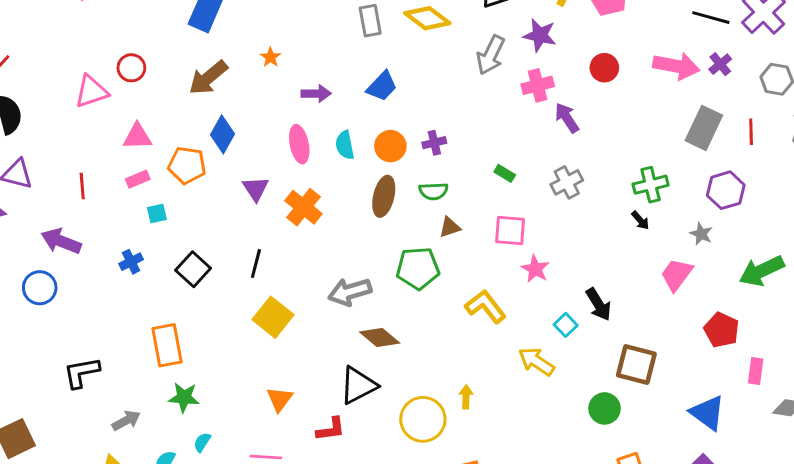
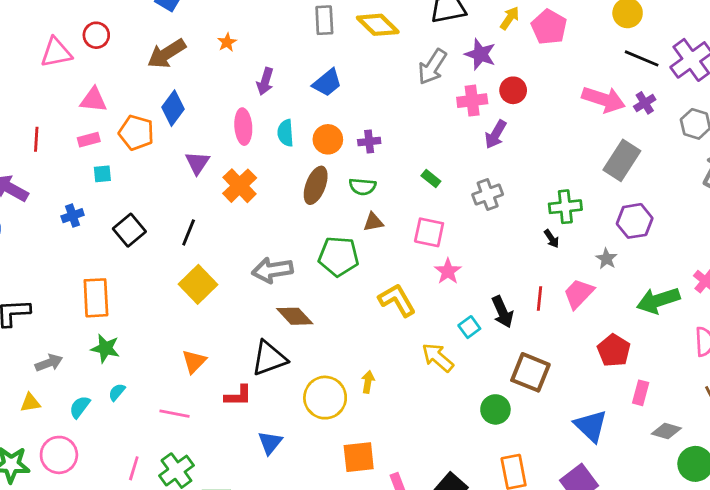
red circle: (604, 68) -> (513, 90), moved
purple arrow: (316, 93) -> (265, 81), turned 100
purple arrow: (567, 118) -> (496, 134), turned -124
red line: (751, 132) -> (540, 298), moved

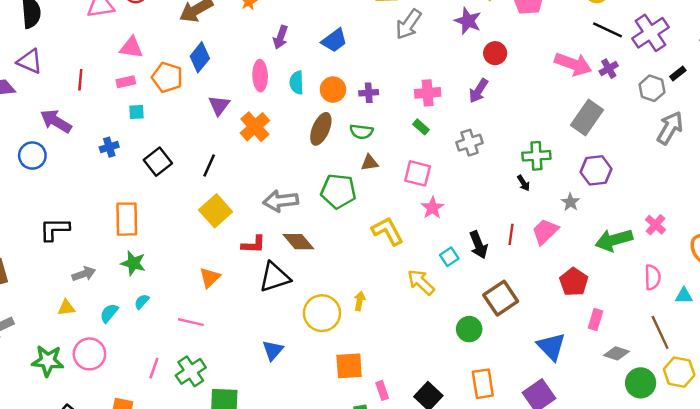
gray arrow: (432, 67) -> (408, 24), moved
pink cross: (472, 101) -> (428, 93), moved
brown square: (530, 372) -> (501, 298), turned 32
red L-shape: (238, 396) -> (254, 244), moved

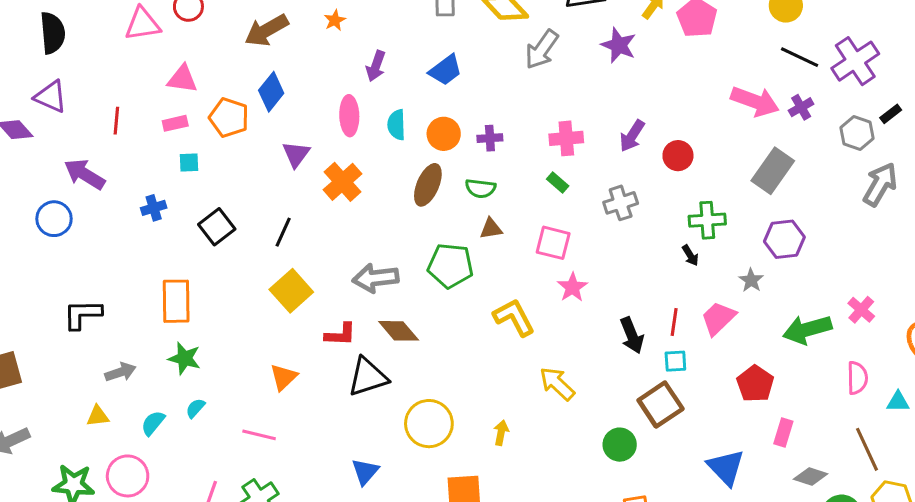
red circle: (495, 53) -> (678, 156), moved
cyan square: (449, 257) -> (675, 361), moved, turned 30
yellow arrow: (360, 301) -> (501, 433), moved

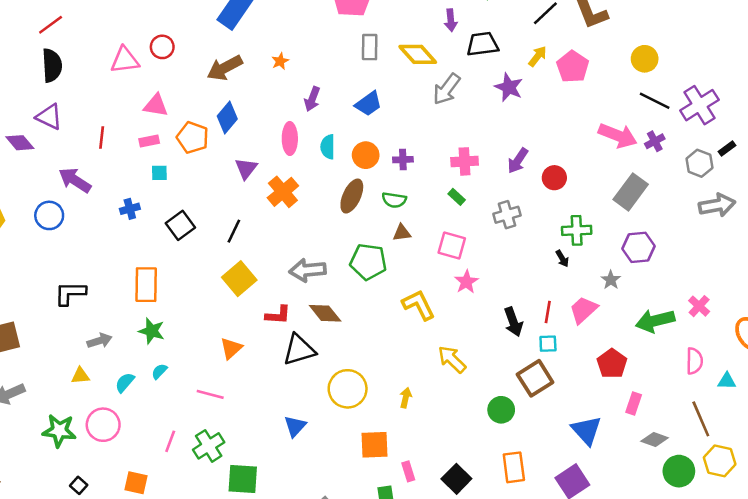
gray arrow: (880, 184) -> (717, 205), turned 48

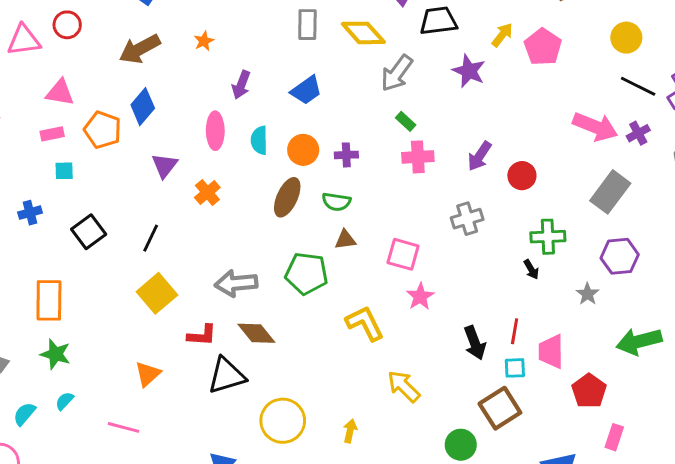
orange cross: (283, 192) -> (207, 193), size x0.7
green rectangle: (457, 197) -> (406, 121), moved
pink trapezoid: (583, 310) -> (551, 351), moved, turned -48

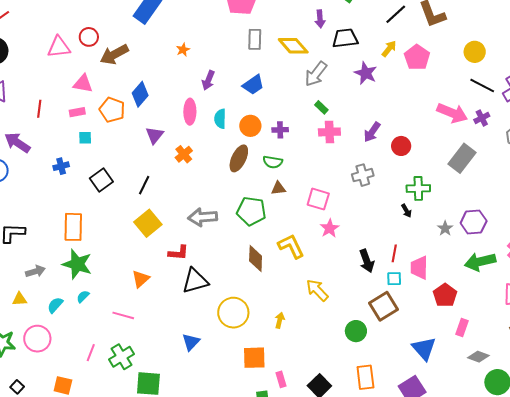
brown arrow: (140, 49) -> (114, 54), moved
purple hexagon: (620, 256) -> (474, 222), moved
brown diamond: (256, 333) -> (256, 259), moved, turned 40
green star: (55, 354) -> (77, 264), size x1.4

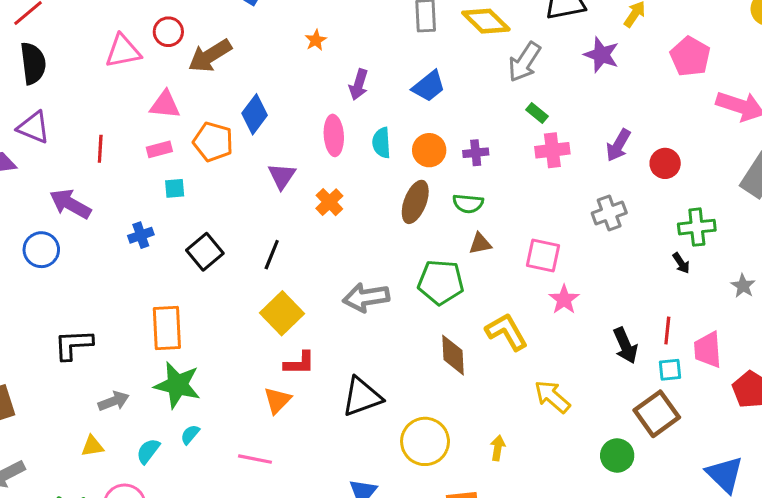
pink pentagon: (417, 57) -> (690, 56), moved
red L-shape: (178, 253) -> (299, 363), moved

